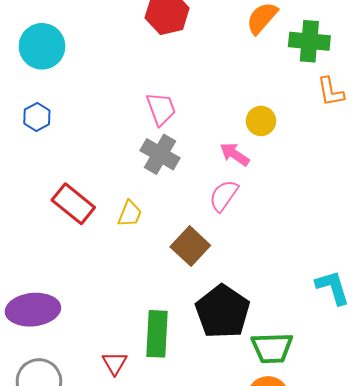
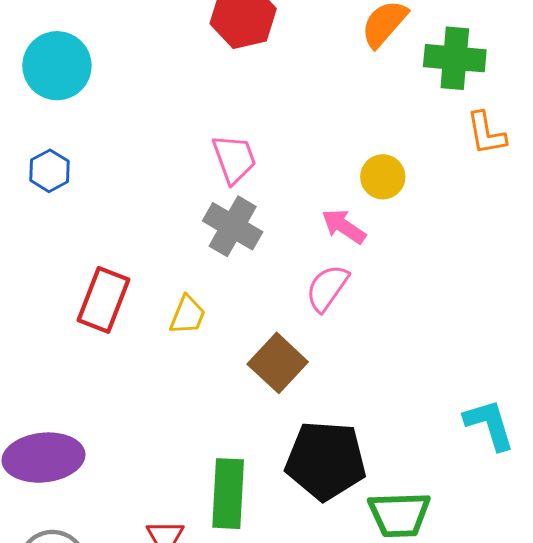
red rectangle: (73, 204) -> (104, 300), turned 72
black pentagon: (223, 312) -> (326, 461), turned -30

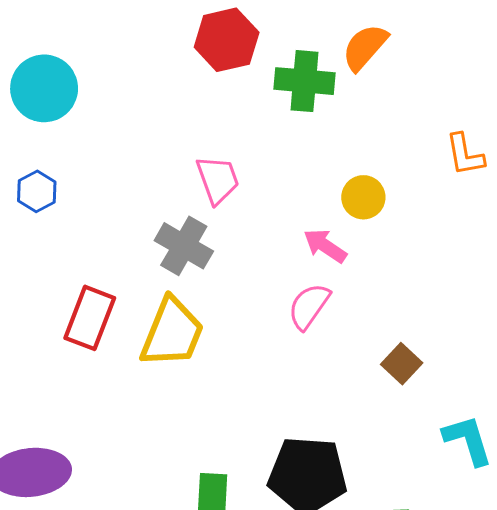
green cross: (455, 58) -> (305, 81), moved
gray cross: (233, 226) -> (184, 246), moved
yellow trapezoid: (188, 315) -> (172, 333), size x1.8
brown square: (278, 363) -> (402, 364), moved, size x0.7

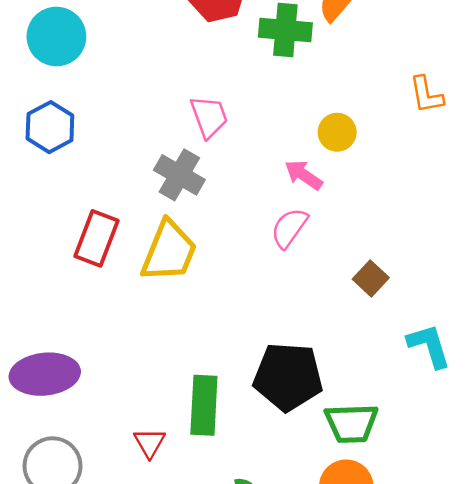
blue hexagon: (37, 191) -> (50, 127), size x1.4

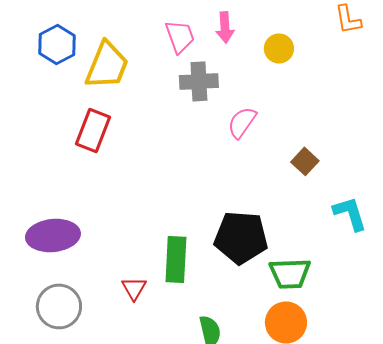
gray cross: (179, 175) -> (199, 81), moved, turned -33
pink arrow: (304, 175) -> (225, 27), moved, turned -128
yellow trapezoid: (169, 251) -> (107, 65), moved

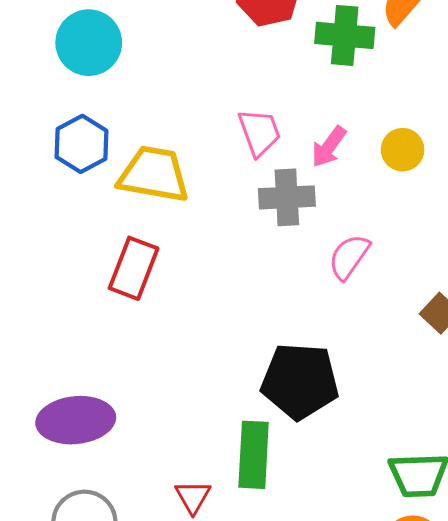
pink arrow: (225, 27) -> (329, 147), moved, turned 40
yellow trapezoid: (107, 65) -> (154, 174), turned -102
black pentagon: (241, 237) -> (300, 381), moved

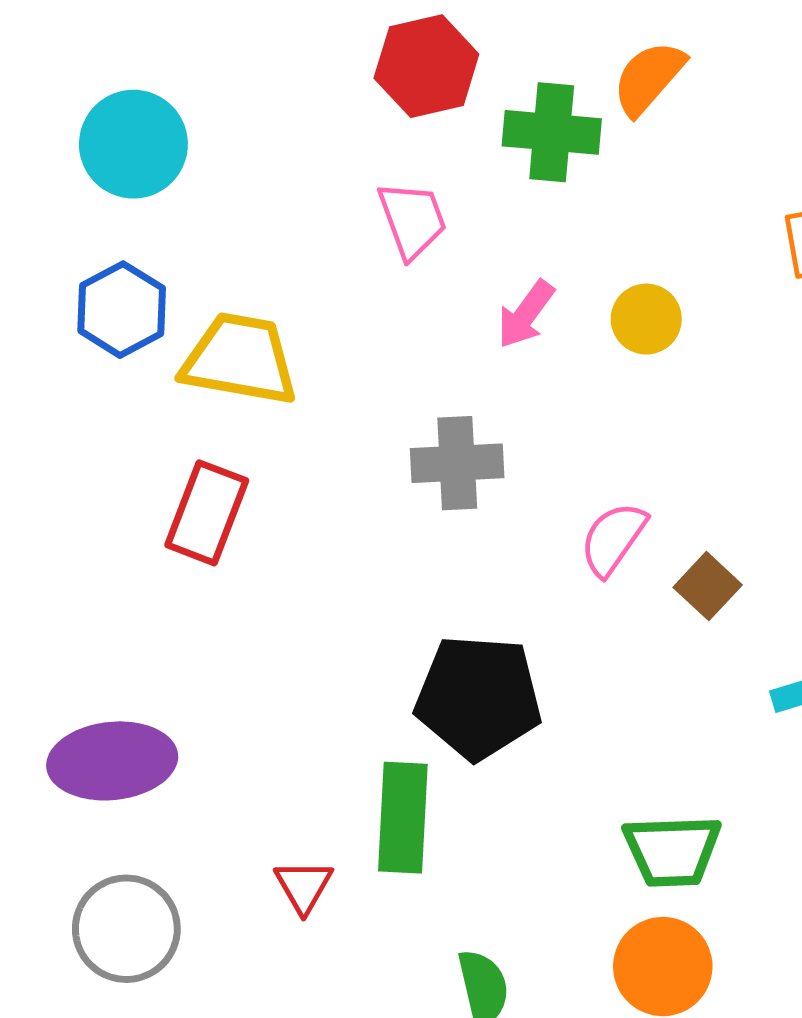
pink trapezoid: (259, 132) -> (412, 220), moved
gray cross: (287, 197) -> (457, 463), moved
pink semicircle: (349, 257) -> (613, 539), moved

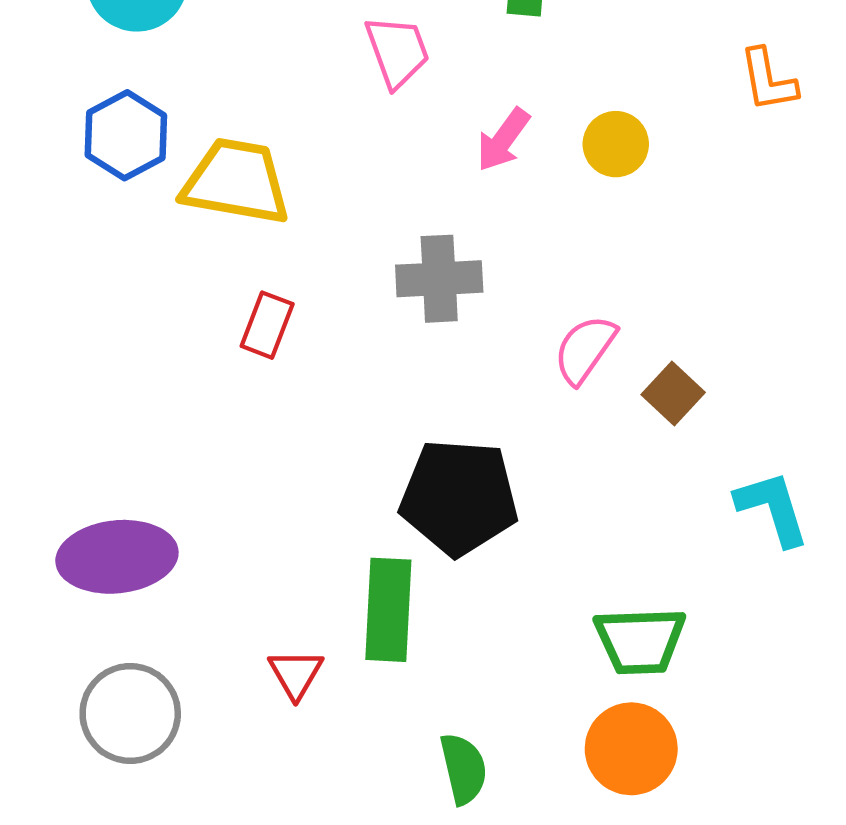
red rectangle: (207, 513) -> (267, 325), moved, size x0.7

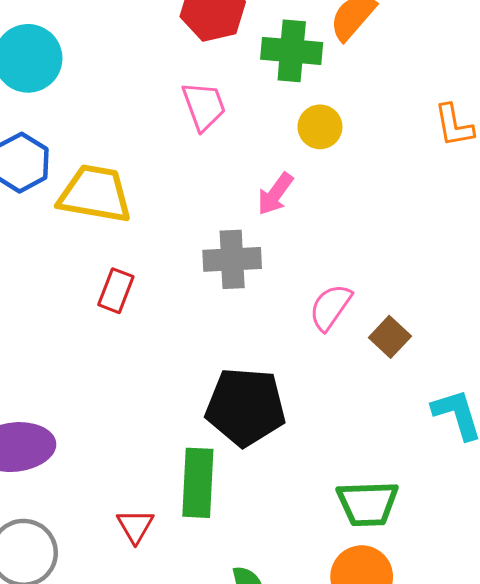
pink arrow: (503, 140) -> (275, 194), moved
yellow circle: (616, 144) -> (320, 127), moved

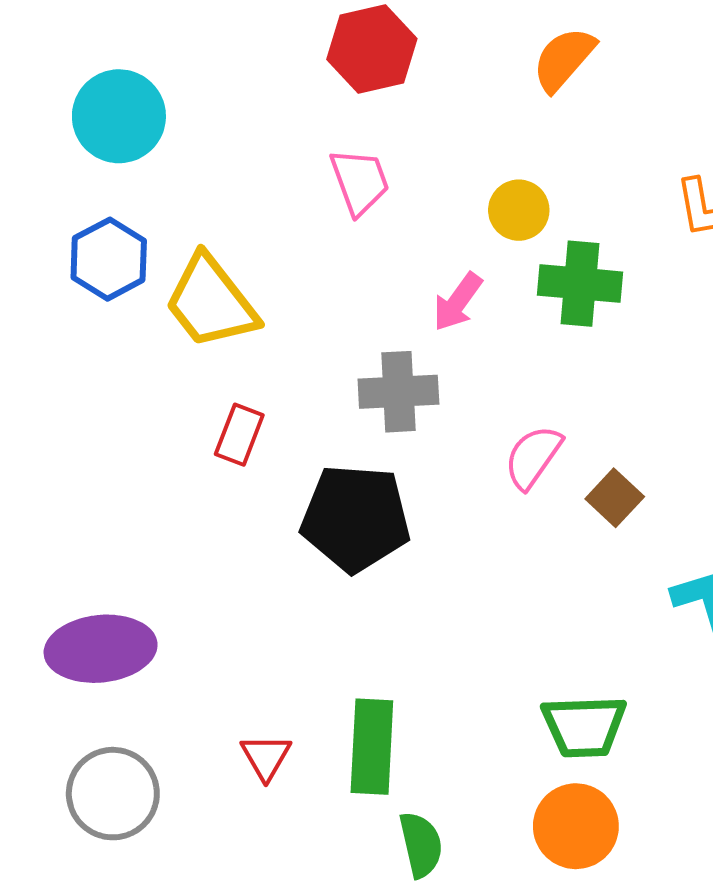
green cross: (292, 51) -> (580, 284), moved
yellow trapezoid: (95, 194) -> (211, 302), turned -138
black pentagon: (245, 407) -> (356, 518), moved
green rectangle: (198, 483) -> (372, 747), moved

